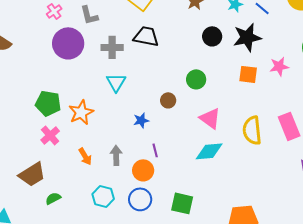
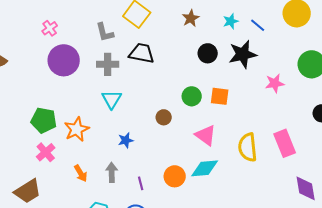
gray L-shape: (89, 15) -> (105, 32), moved
orange square: (248, 74) -> (220, 96), moved
blue star: (141, 120) -> (126, 140), moved
purple line: (155, 150) -> (141, 183), moved
orange circle: (143, 170) -> (175, 176), moved

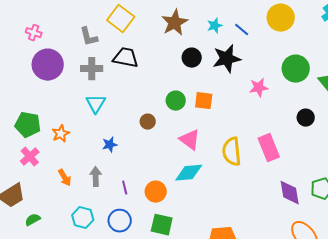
brown star: (191, 18) -> (175, 23), size x1.5
pink cross: (50, 28) -> (34, 33), turned -35
orange star: (77, 129) -> (61, 134), size x0.7
orange circle: (175, 176) -> (156, 192), moved

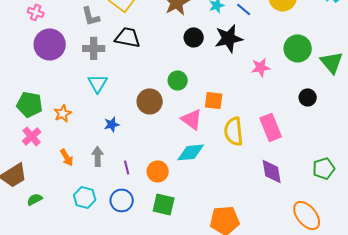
orange square: (204, 101) -> (214, 100), moved
brown circle: (148, 122) -> (150, 101), size x1.6
purple diamond: (290, 193) -> (272, 171), moved

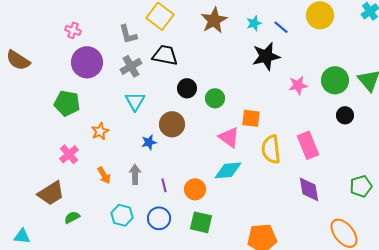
black circle: (194, 37) -> (187, 88), moved
gray cross: (94, 48) -> (131, 66), turned -30
green circle: (298, 48) -> (335, 80), moved
brown circle: (150, 101) -> (172, 124), moved
green pentagon: (30, 104) -> (67, 103), moved

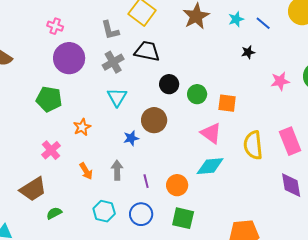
black star: (266, 56) -> (248, 52), size x0.5
orange square: (251, 118) -> (227, 103), moved

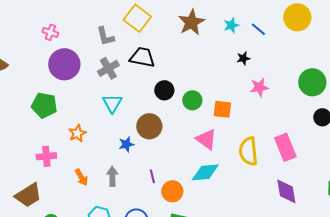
pink star: (280, 81) -> (259, 87), moved
pink cross: (51, 150) -> (46, 156), turned 36
purple line: (146, 181) -> (152, 176), moved

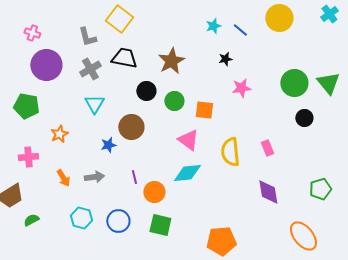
brown star: (191, 22) -> (171, 61), moved
pink rectangle: (285, 147) -> (267, 148), size x0.6
gray arrow: (112, 176) -> (94, 177), turned 84

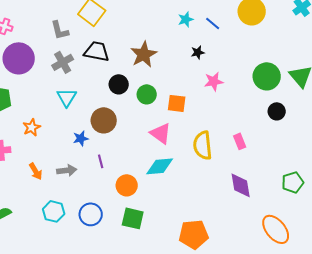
purple line: (134, 177) -> (101, 161), moved

